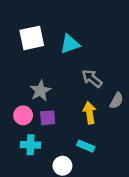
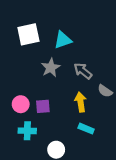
gray star: (40, 91) -> (51, 68), moved
gray semicircle: (117, 101) -> (105, 91), turned 96
cyan rectangle: (86, 146) -> (86, 129), moved

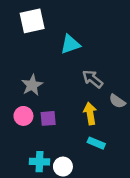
white square: (28, 34) -> (32, 21), moved
gray star: (51, 68) -> (32, 85), moved
cyan cross: (27, 131) -> (39, 162), moved

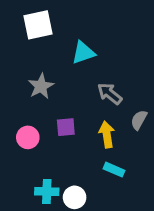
gray star: (32, 85) -> (41, 86), moved
gray semicircle: (117, 101) -> (139, 120), turned 84
purple square: (48, 118) -> (66, 127), moved

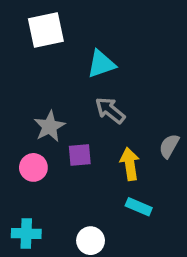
gray star: (41, 86) -> (49, 126), moved
gray arrow: (110, 94) -> (110, 110), moved
cyan cross: (47, 192) -> (26, 233), moved

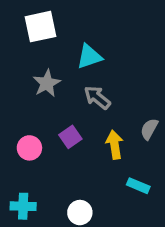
gray star: (49, 126) -> (47, 83), moved
purple square: (80, 155) -> (70, 137), turned -30
cyan rectangle: (139, 207) -> (138, 186), moved

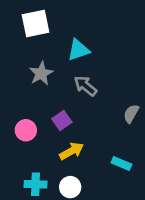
yellow arrow: (115, 145) -> (72, 151), moved, turned 70
cyan cross: (23, 206) -> (36, 184), moved

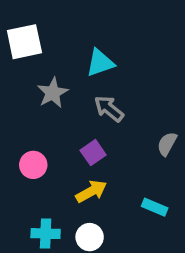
white square: (36, 24) -> (24, 42), moved
purple square: (62, 121) -> (93, 153), moved

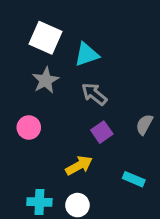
white square: (24, 42) -> (46, 38), moved, turned 36
purple square: (93, 153) -> (102, 132), moved
pink circle: (33, 165) -> (29, 127), moved

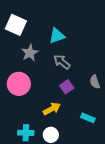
white square: (46, 38) -> (16, 25), moved
gray semicircle: (144, 124) -> (95, 82), turned -48
pink circle: (29, 127) -> (19, 84), size x1.5

